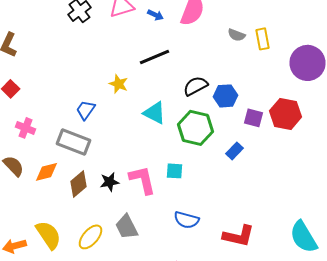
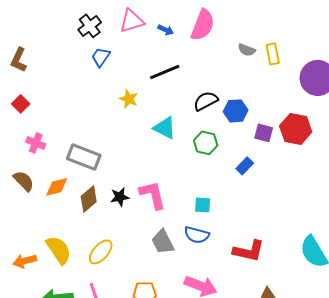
blue trapezoid: (86, 110) -> (101, 57), moved
green hexagon: (196, 128) -> (206, 143), size x0.7
cyan square: (174, 171) -> (203, 205), moved
gray trapezoid: (126, 227) -> (163, 242), moved

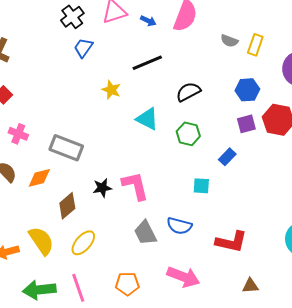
yellow rectangle: (273, 54) -> (255, 45), turned 30
blue hexagon: (236, 111) -> (247, 90), moved
purple square: (264, 133) -> (246, 124), turned -30
brown diamond: (89, 199) -> (67, 206), moved
cyan square: (203, 205) -> (201, 186), moved

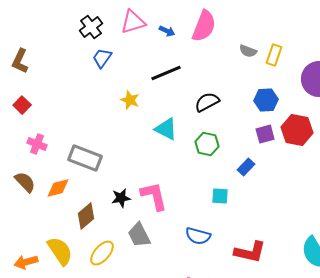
gray trapezoid: (145, 233) -> (139, 235), moved

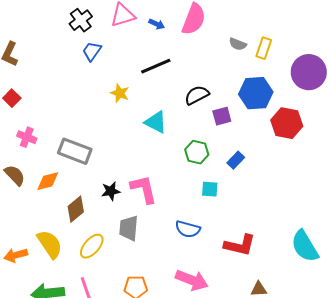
blue hexagon: (266, 100) -> (256, 93), size x1.4
purple square: (265, 134) -> (222, 116), moved
green hexagon: (207, 144) -> (197, 152), moved
gray trapezoid: (139, 235) -> (129, 228), turned 32

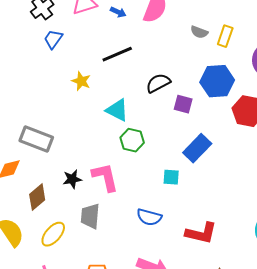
purple square: (222, 116) -> (183, 104), turned 30
green hexagon: (197, 152) -> (132, 140), moved
blue rectangle: (236, 160) -> (197, 148), size x1.6

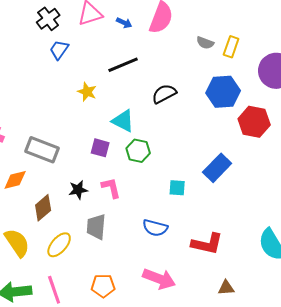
purple square: (183, 104) -> (100, 148), moved
blue rectangle: (197, 148) -> (217, 168), moved
pink L-shape: (105, 177) -> (111, 188), size x0.7

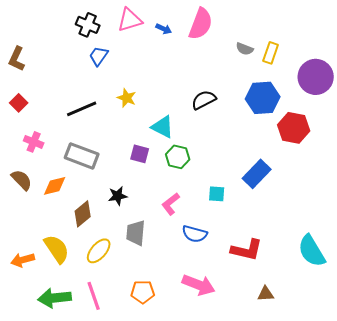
black cross: (48, 19) -> (88, 25), turned -30
black line: (123, 65) -> (82, 109), moved
pink L-shape: (111, 188) -> (171, 204), moved, turned -115

